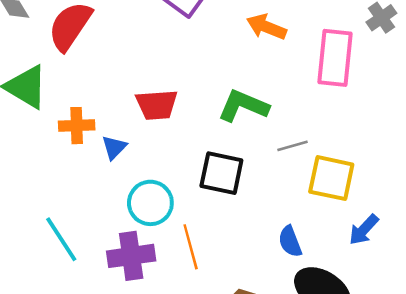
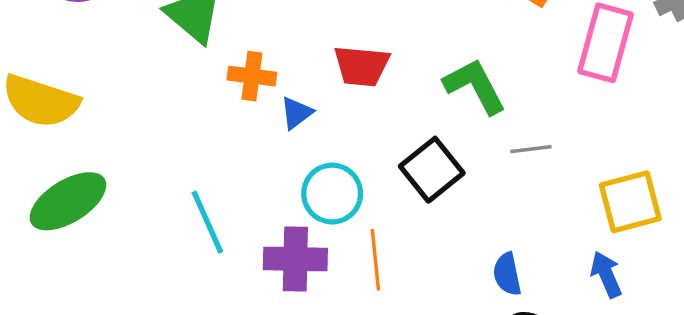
green L-shape: (243, 106) -> (475, 86), turned 30
black square: (221, 173) -> (432, 170), turned 30
yellow square: (331, 178) -> (630, 202), moved, turned -36
blue arrow: (364, 230) -> (606, 275), turned 104

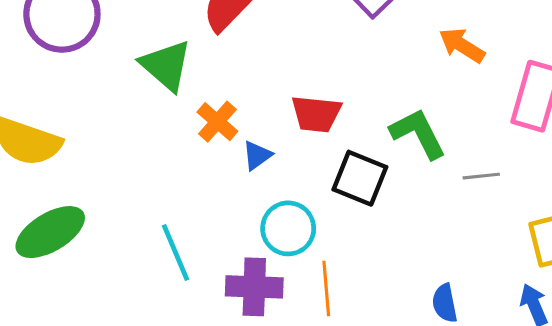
orange cross: (252, 76) -> (217, 122), turned 33
gray line: (531, 149) -> (481, 176), moved
black square: (432, 170) -> (360, 178), moved, turned -30

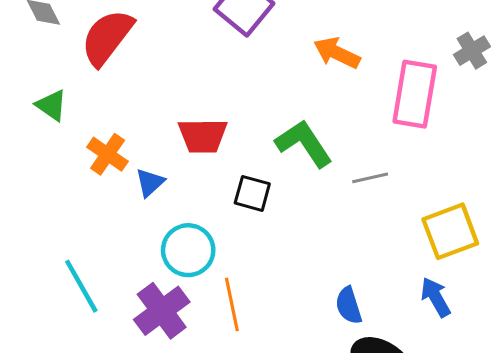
green triangle: (166, 65) -> (51, 105), size x0.6
black square: (360, 178) -> (252, 193), size x0.7
purple cross: (254, 287) -> (162, 311), turned -32

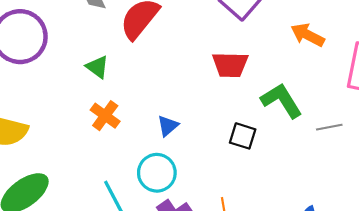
red trapezoid: (203, 136) -> (230, 65), moved
orange cross: (108, 154) -> (105, 116), moved
cyan circle: (188, 250) -> (157, 173), moved

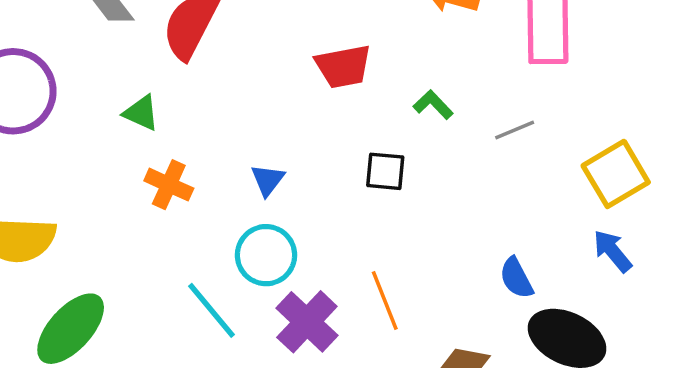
green L-shape: (282, 101) -> (433, 105), size x0.6

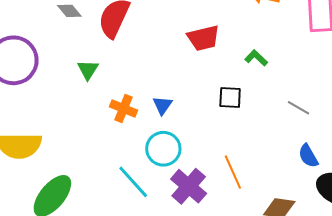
green triangle: (141, 113) -> (88, 70), turned 40
gray line: (515, 130) -> (299, 108), moved, turned 55
orange cross: (169, 185) -> (123, 109), moved

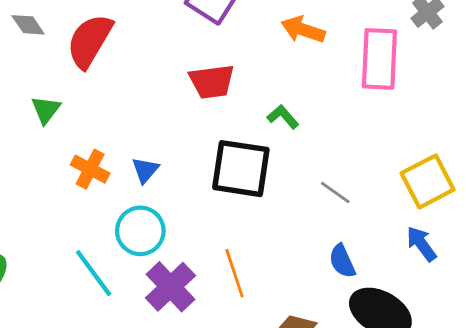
black square: (230, 98) -> (241, 169), size x1.8

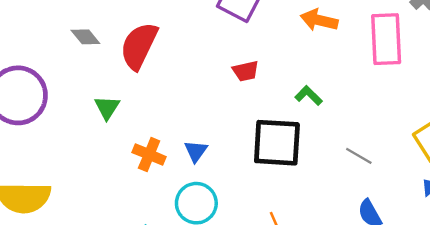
red trapezoid: (212, 82) -> (246, 71), size x0.7

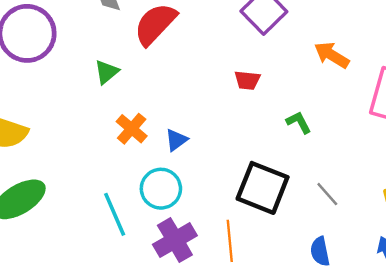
black square: (277, 143) -> (263, 188), moved

